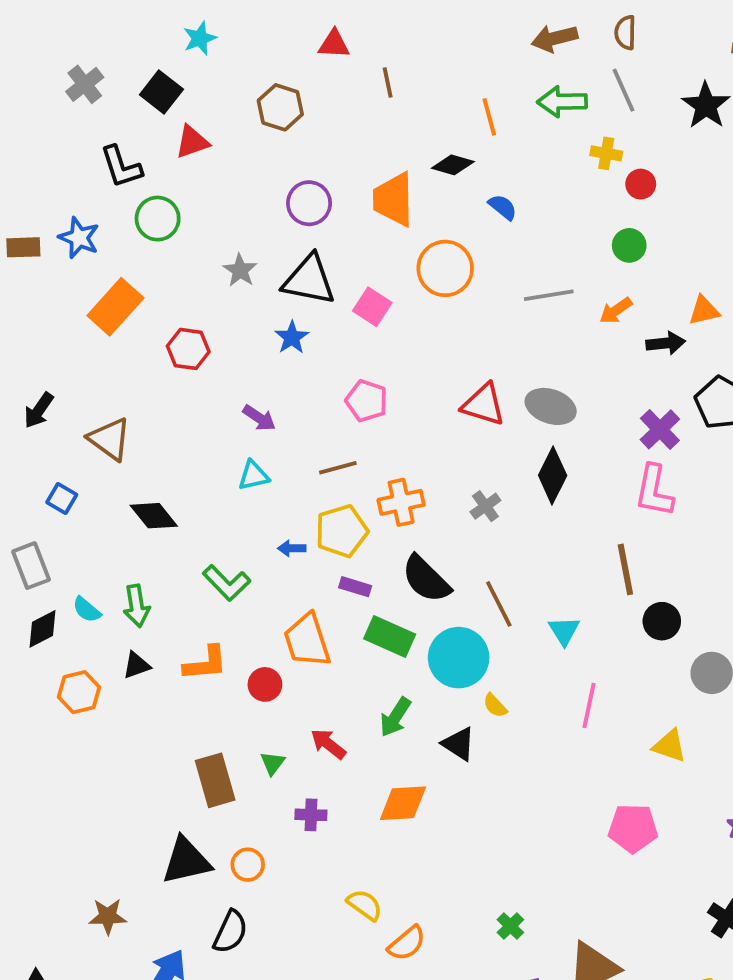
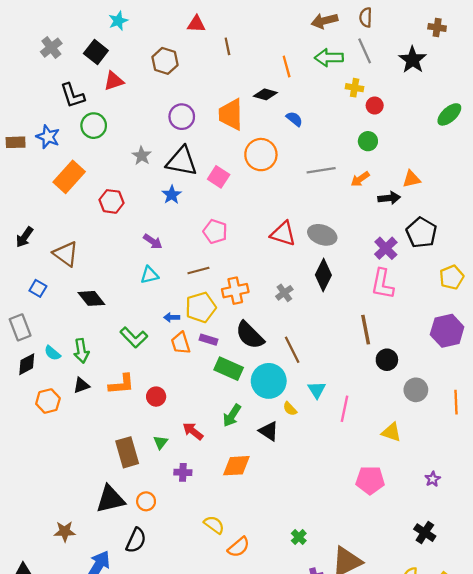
cyan triangle: (564, 631) -> (317, 390), moved
orange trapezoid: (307, 640) -> (181, 343), moved, size x0.7

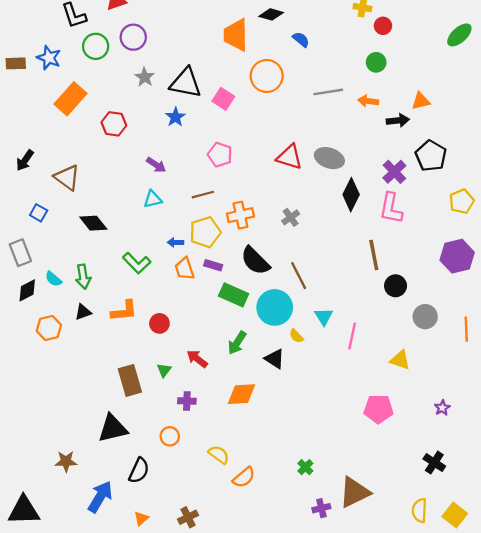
purple circle: (182, 117) -> (133, 37), moved
orange arrow: (360, 179) -> (368, 101), turned 42
black diamond: (323, 275) -> (351, 195), moved
orange circle: (146, 501) -> (170, 436), moved

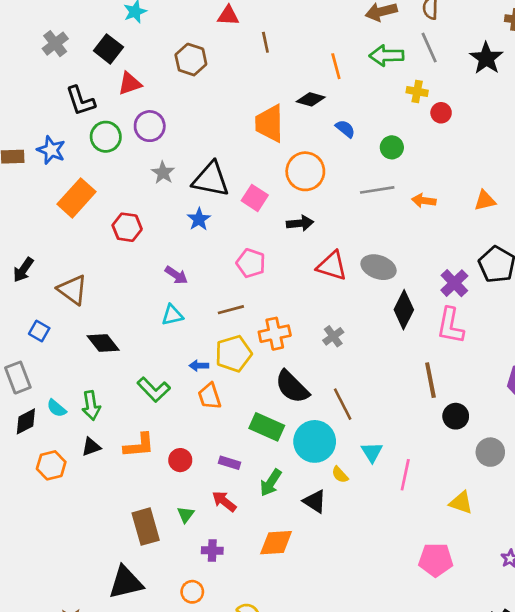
green circle: (376, 62) -> (392, 147), moved
black arrow: (398, 120) -> (300, 223), moved
purple rectangle: (213, 265) -> (229, 463), moved

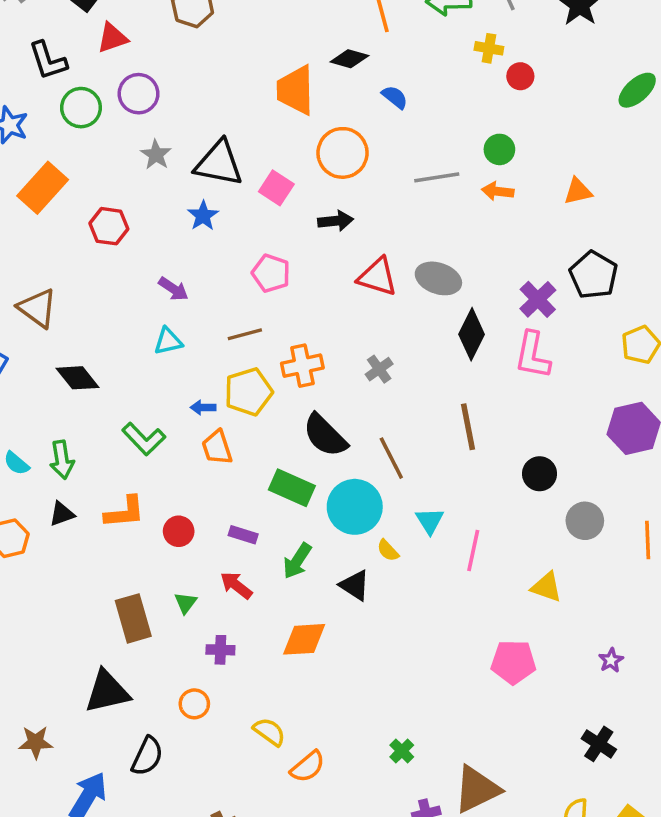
green circle: (392, 147) -> (499, 149), moved
brown line: (430, 380) -> (468, 427), moved

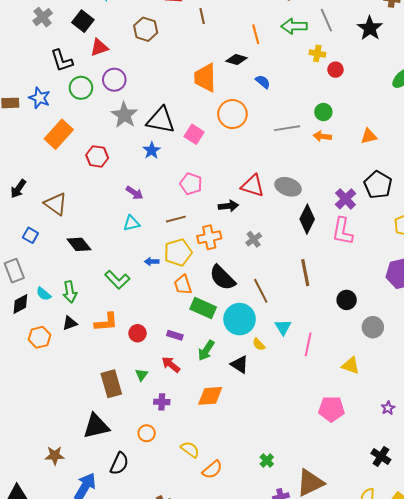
gray star: (156, 155) -> (124, 115), size x1.5
black arrow: (336, 221) -> (228, 206), moved
orange trapezoid: (217, 448) -> (183, 285), moved

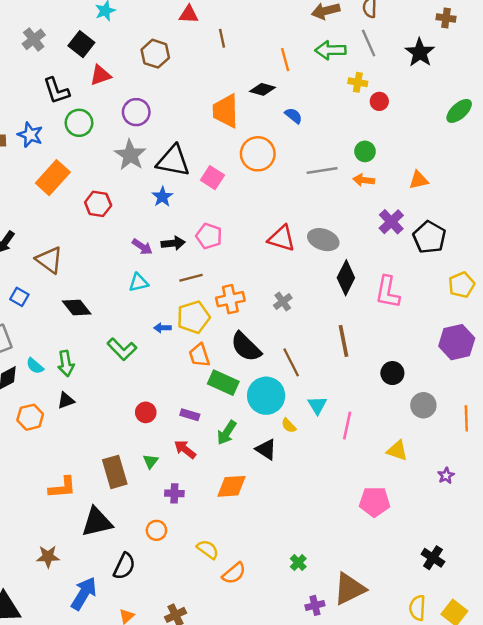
purple circle: (114, 80) -> (136, 112), moved
purple cross: (346, 199) -> (391, 222), moved
black arrow: (228, 206) -> (173, 243), moved
orange L-shape: (106, 322) -> (62, 487), moved
purple star: (388, 408) -> (446, 476), moved

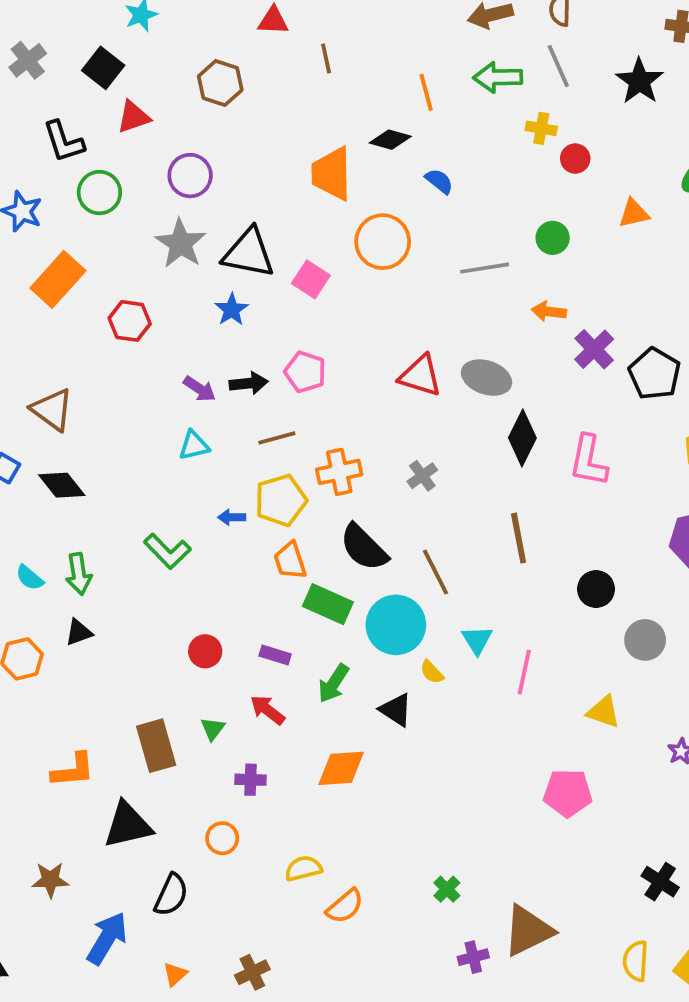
orange arrow: (364, 180) -> (549, 311), moved
orange triangle: (419, 180) -> (634, 213), moved
black diamond: (77, 308) -> (62, 485), moved
yellow semicircle: (208, 549) -> (303, 868), turned -50

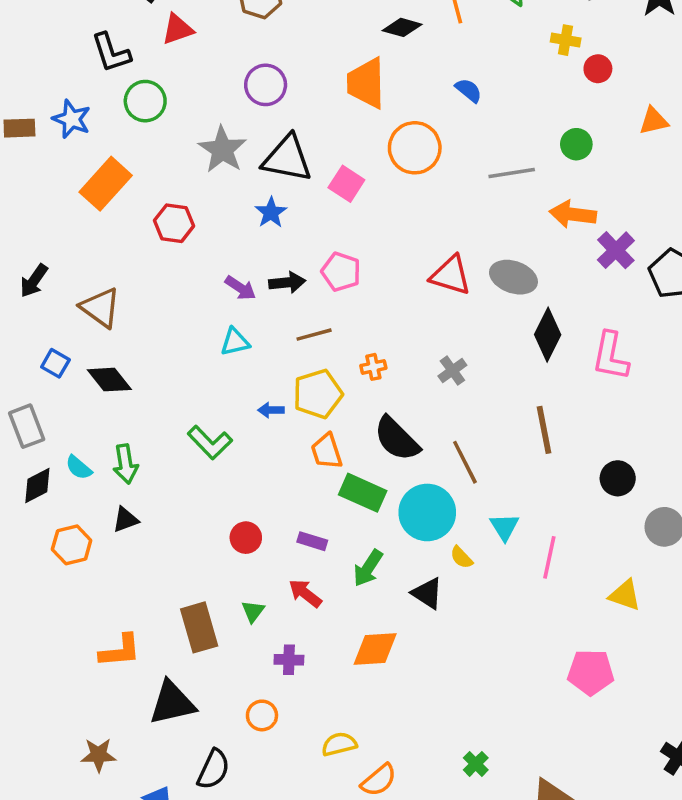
black diamond: (390, 140) -> (402, 27), moved
purple circle: (190, 176) -> (266, 85), moved
orange arrow: (549, 311) -> (573, 214), size x1.4
orange cross: (339, 472) -> (373, 367), size x0.6

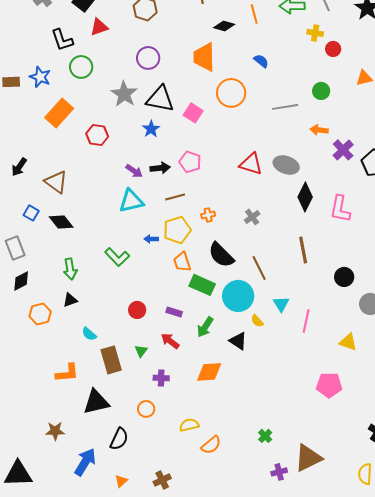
orange arrow: (573, 214) -> (319, 130), size x0.7
cyan triangle: (235, 342) -> (131, 201), size x1.5
cyan semicircle: (79, 468) -> (89, 334), moved

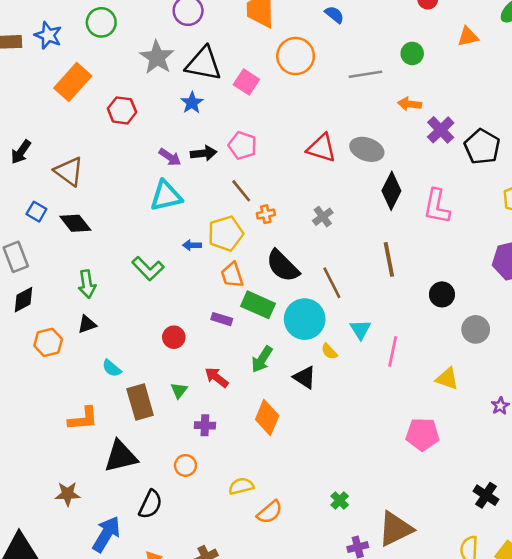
brown line: (175, 197) -> (241, 191), moved, turned 66
purple rectangle: (174, 312) -> (222, 319), moved
orange diamond: (209, 372) -> (267, 418), turned -64

